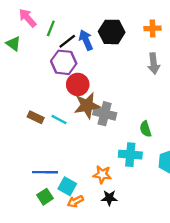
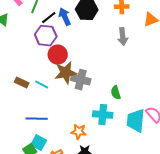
blue line: (45, 172) -> (37, 119), moved
cyan square: (67, 186) -> (39, 143), moved

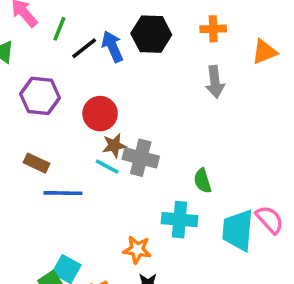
purple hexagon: (46, 36) -> (40, 96), moved
brown star: (66, 73) -> (114, 145), size x0.6
cyan line: (42, 85) -> (107, 167), moved
blue line: (37, 119) -> (63, 193), moved

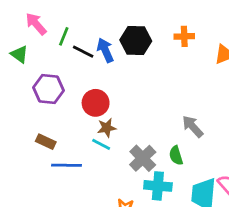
black line: (84, 48) -> (83, 52), turned 65
gray arrow: (215, 82) -> (193, 126), moved, turned 145
gray cross: (141, 158) -> (143, 158), moved, turned 32

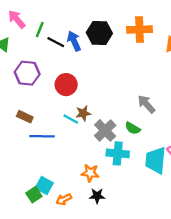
orange cross: (184, 36) -> (140, 30), size x1.5
brown star: (107, 128) -> (83, 113), moved
green semicircle: (176, 155) -> (133, 128), turned -42

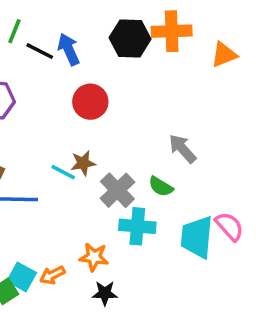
black hexagon: (99, 33) -> (130, 38), moved
red circle: (66, 85) -> (90, 102), moved
orange arrow: (64, 199) -> (52, 275), moved

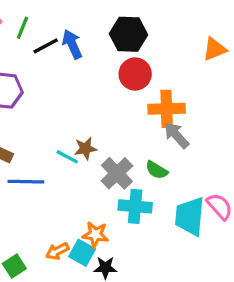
orange cross: (172, 31) -> (167, 109), moved
black line: (40, 51) -> (46, 46), turned -55
red circle: (90, 102) -> (135, 74), moved
cyan square: (22, 277) -> (82, 253), moved

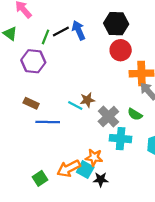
green line: (23, 28) -> (45, 37), moved
orange arrow: (57, 251) -> (69, 168), size x1.5

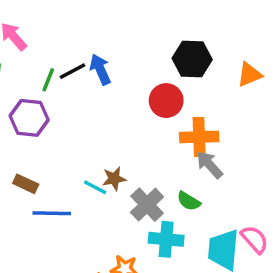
black hexagon: (116, 24) -> (192, 59), moved

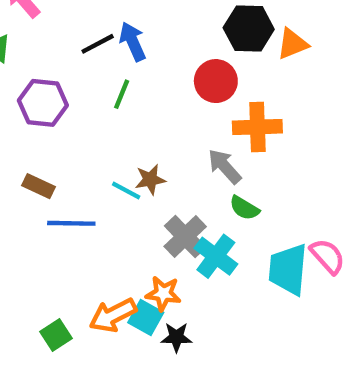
orange triangle: (249, 75) -> (292, 44), moved
green line: (48, 80) -> (122, 94), moved
gray arrow: (209, 165) -> (225, 166), moved
gray cross: (147, 205) -> (185, 236), moved
cyan cross: (166, 239) -> (216, 256), turned 32

